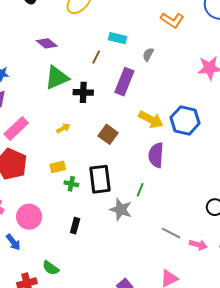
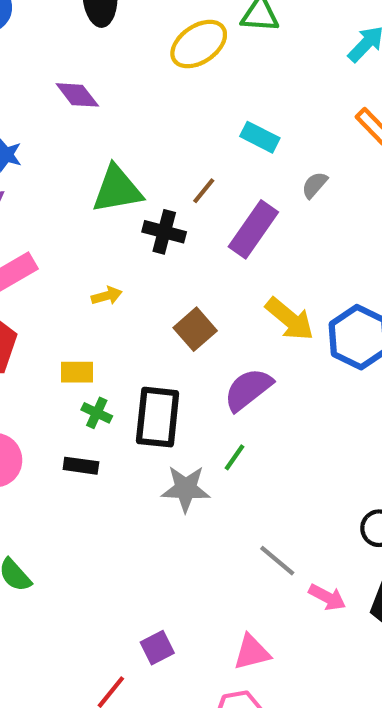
purple diamond: (47, 43) -> (77, 95), moved
brown line: (96, 57) -> (204, 191), moved
purple semicircle: (156, 155) -> (248, 389), moved, turned 35
gray star: (121, 209) -> (186, 489), turned -30
black rectangle: (75, 226) -> (81, 466), moved, turned 70

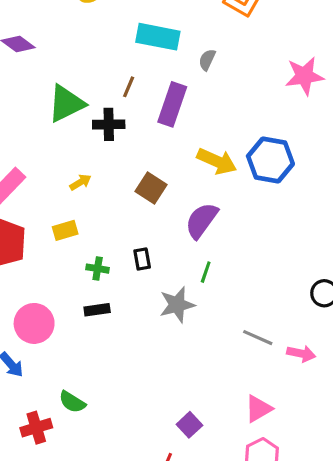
cyan rectangle: (260, 137) -> (158, 37), size x1.5
yellow rectangle: (77, 372) -> (65, 230), moved
black rectangle: (158, 417) -> (142, 259), size x0.5

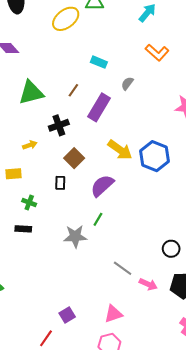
cyan rectangle: (158, 37) -> (99, 62), size x0.6
black cross: (109, 124) -> (59, 125), moved, turned -30
black rectangle: (142, 259) -> (60, 183), moved

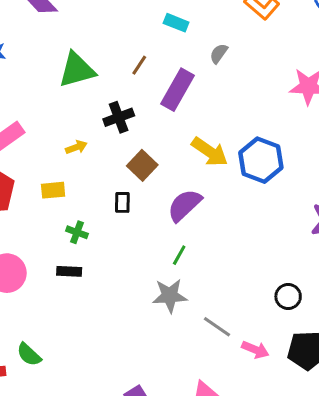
gray star: (75, 236) -> (170, 296), moved

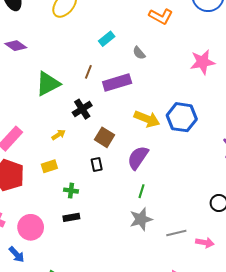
cyan rectangle: (176, 23) -> (107, 39), turned -49
gray semicircle: (219, 54) -> (139, 53), turned -64
purple rectangle: (178, 90) -> (117, 83), turned 56
gray line: (217, 327) -> (176, 233), turned -36

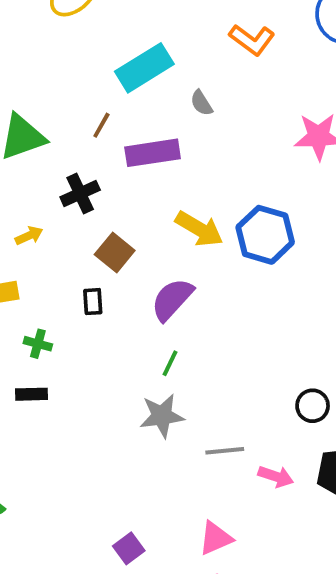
cyan rectangle: (107, 39) -> (144, 68), size x1.8

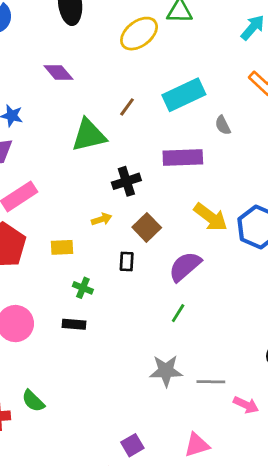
brown line: (101, 125) -> (127, 107), moved
yellow arrow: (29, 236) -> (102, 219), moved
gray star: (162, 416) -> (166, 371), moved

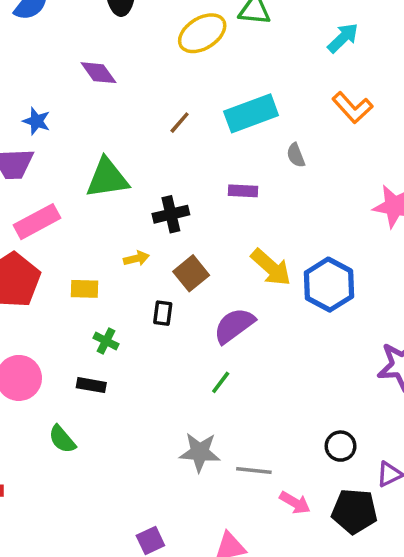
green triangle: (89, 135) -> (107, 178), moved
purple rectangle: (183, 158) -> (243, 191), size x0.6
green semicircle: (33, 401) -> (62, 439), moved

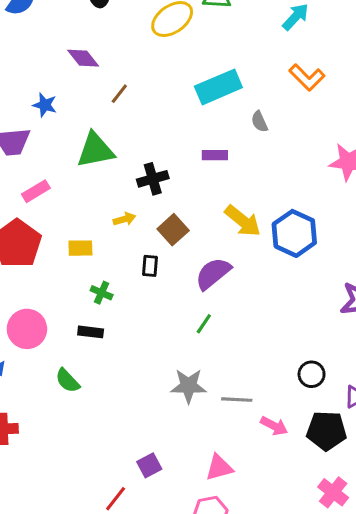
blue star: (36, 121) -> (45, 105), moved
brown line: (180, 123) -> (119, 94), moved
pink rectangle: (37, 222) -> (36, 191), size x0.7

